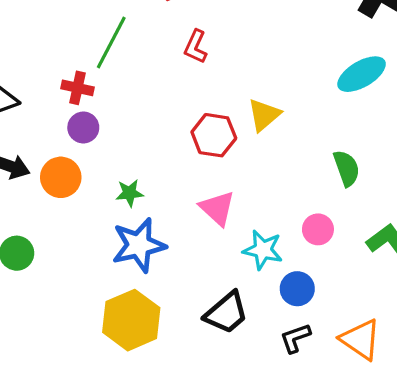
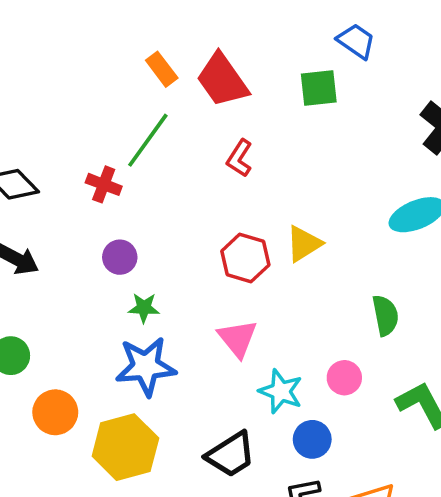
purple circle: (83, 127) -> (120, 257), moved
orange circle: (61, 177) -> (55, 412), moved

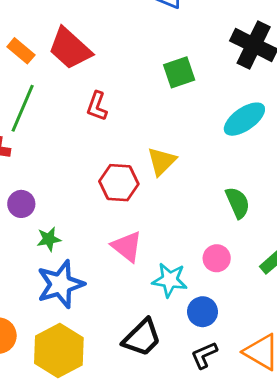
green square: (319, 88) -> (179, 72), moved

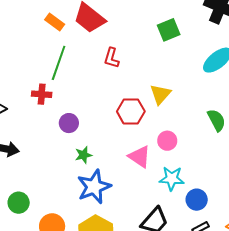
purple circle: (21, 204) -> (69, 123), moved
pink circle: (217, 258) -> (167, 141), moved

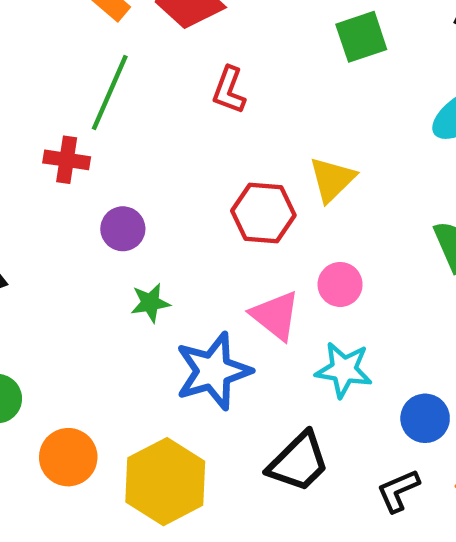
blue star: (94, 187) -> (213, 371), moved
blue circle: (197, 200) -> (425, 418), moved

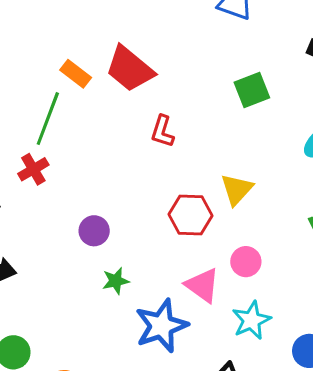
green line: (110, 93) -> (48, 119), moved
red cross: (67, 160) -> (33, 169), moved, turned -36
cyan star: (344, 370) -> (251, 320), turned -30

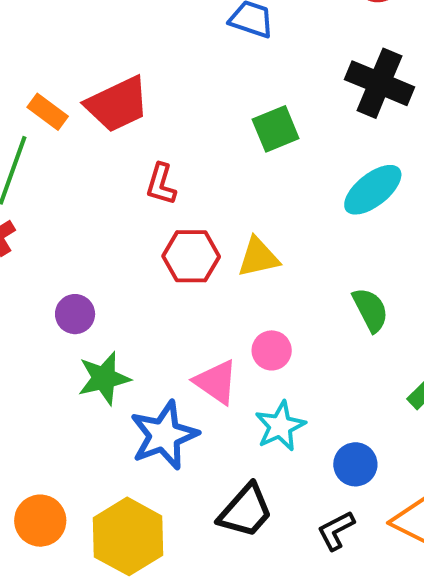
red trapezoid: (130, 69) -> (117, 104), turned -64
yellow triangle: (237, 189) -> (258, 257), turned 36
red hexagon: (190, 215) -> (191, 256), moved
green star: (116, 281) -> (104, 378), size x1.5

